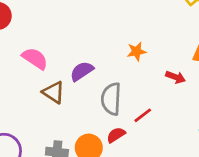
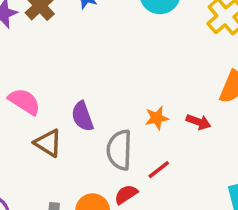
orange star: (136, 51) -> (157, 118), moved
purple semicircle: (82, 71) -> (82, 116), turned -75

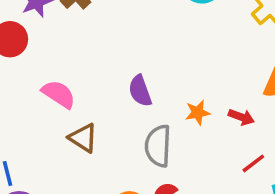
purple semicircle: (82, 116) -> (140, 91), moved
red line: (159, 170) -> (253, 163), moved

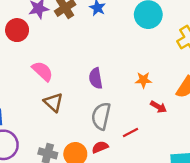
orange star: (198, 113) -> (143, 80), moved
red line: (253, 163) -> (130, 133), moved

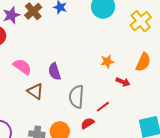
purple semicircle: (96, 78) -> (55, 72), moved
red semicircle: (100, 147) -> (88, 123), moved

